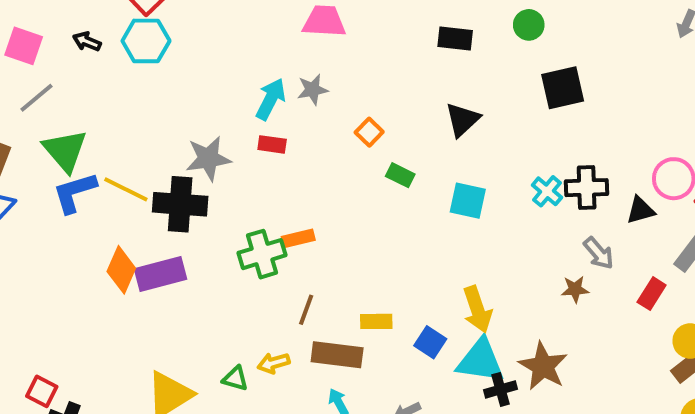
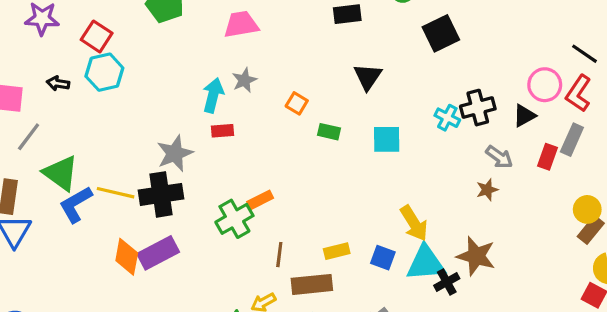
red rectangle: (652, 294) -> (547, 157), moved

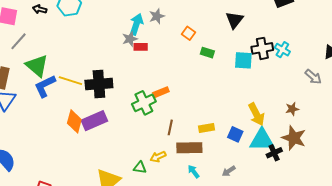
black cross: (478, 108) -> (262, 48), moved
gray star: (175, 153) -> (130, 39), moved, size x0.7
brown star: (487, 190) -> (292, 109), moved

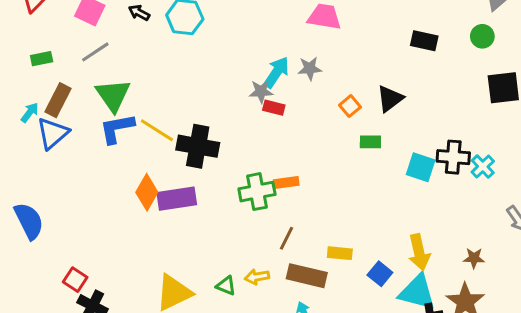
black triangle: (234, 20) -> (390, 99), moved
green rectangle: (207, 53) -> (370, 142), turned -32

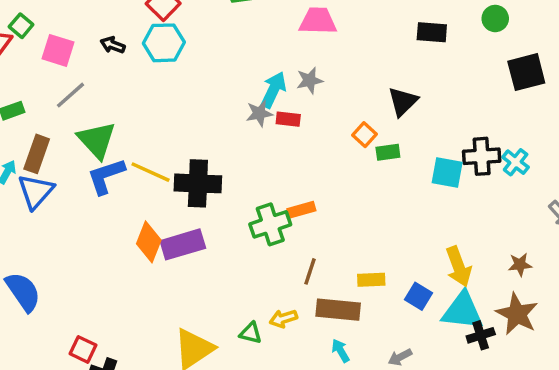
orange square: (350, 106) -> (365, 135), moved
red rectangle: (274, 108) -> (288, 119), moved

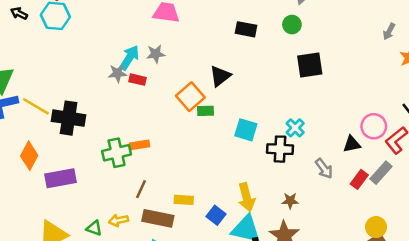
orange square: (365, 135) -> (190, 97), size x1.6
black cross: (482, 156) -> (280, 149), moved
purple rectangle: (183, 244) -> (60, 178), moved

